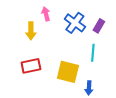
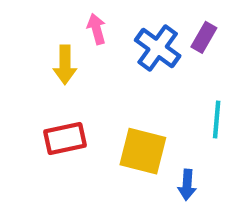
purple rectangle: (99, 26) -> (204, 37), moved
cyan line: (93, 53) -> (217, 120), moved

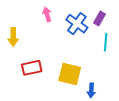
yellow arrow: (65, 65) -> (13, 37), moved
cyan line: (217, 120) -> (106, 42), moved

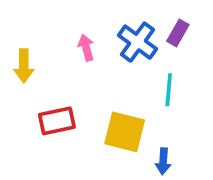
pink arrow: (47, 14) -> (86, 48), moved
cyan line: (106, 42) -> (169, 90), moved

